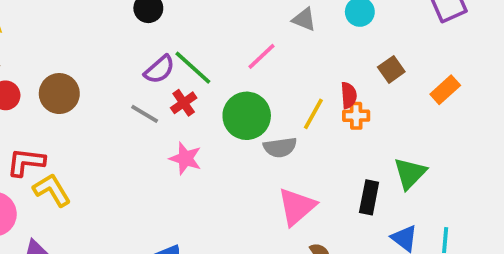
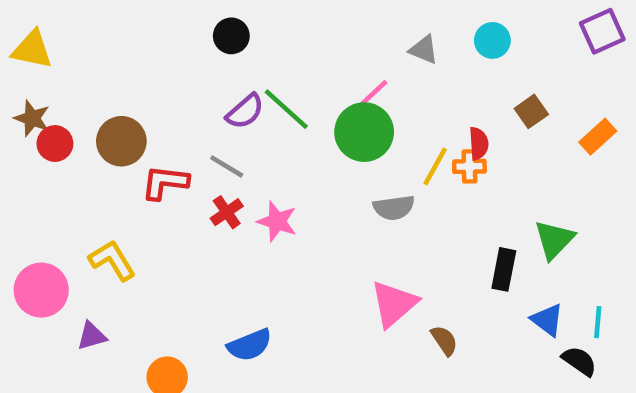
red cross: (184, 103) -> (227, 212), moved
green circle: (247, 116) -> (364, 132), moved
orange cross: (356, 116) -> (469, 166), moved
red L-shape: (26, 162) -> (165, 182), moved
pink triangle: (297, 207) -> (394, 304), moved

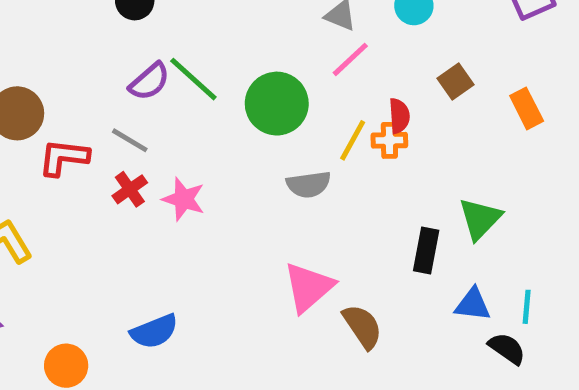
pink line: (371, 95) -> (350, 59), moved
orange rectangle: (598, 137) -> (527, 108), turned -75
blue triangle: (547, 320) -> (473, 304), turned -30
brown semicircle: (444, 340) -> (362, 326), size x1.4

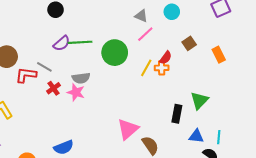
green line: (193, 79) -> (80, 42), turned -45
red semicircle: (399, 116) -> (166, 58), turned 40
gray line: (130, 140) -> (44, 67), moved
gray semicircle: (309, 184) -> (81, 78), moved

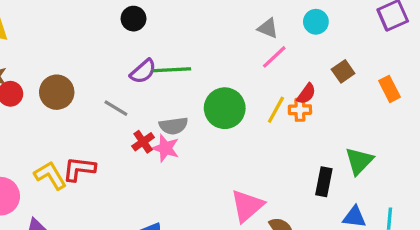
green circle: (115, 53) -> (225, 108), moved
red L-shape: (26, 75) -> (79, 169), moved
red cross: (53, 88) -> (143, 142), moved

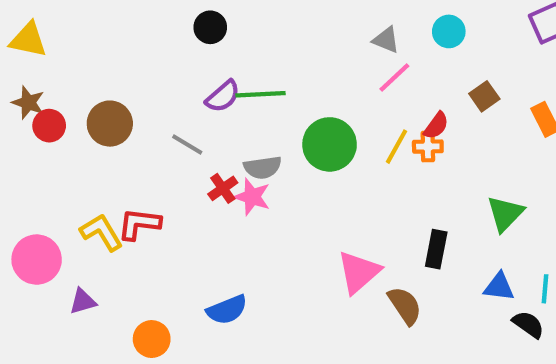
black rectangle: (324, 182) -> (436, 249), moved

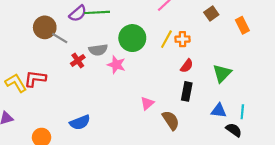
brown circle: (110, 124) -> (45, 27), moved
red semicircle: (436, 126) -> (187, 66), moved
pink star: (252, 197) -> (116, 65), moved
pink triangle: (359, 272) -> (147, 103), size x0.6

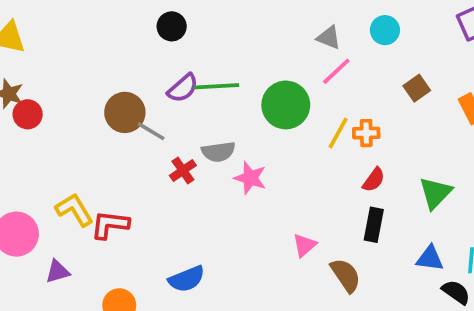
green circle: (132, 38) -> (286, 105), moved
red L-shape: (35, 79) -> (110, 225), moved

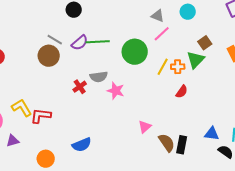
gray line: (151, 131) -> (55, 40), moved
green triangle: (435, 193) -> (196, 60), moved
black rectangle: (374, 225) -> (182, 145), moved

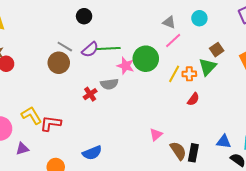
pink star: (116, 91) -> (126, 66), moved

